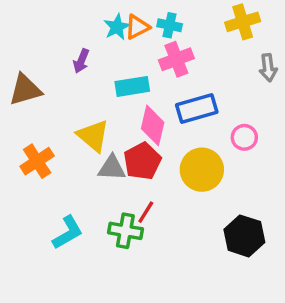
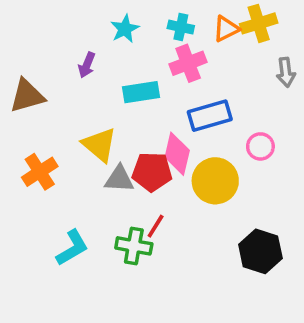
orange triangle: (137, 27) -> (226, 29), moved
pink diamond: (153, 125) -> (177, 154), moved
red pentagon: (142, 161) -> (152, 172), turned 30

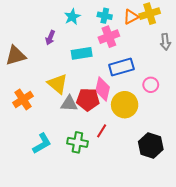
red line: (156, 226) -> (102, 131), moved

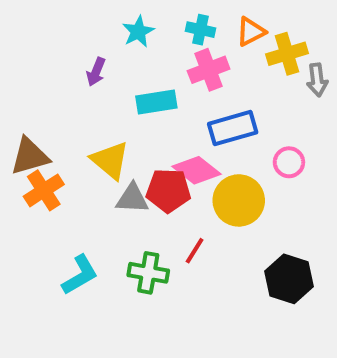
yellow cross: (150, 14) -> (287, 54), moved
brown triangle: (16, 55) -> (30, 156), moved
pink diamond: (103, 89) -> (197, 170), turned -65

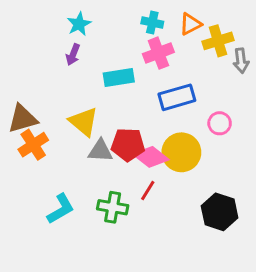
cyan star: (138, 32) -> (79, 24), moved
pink diamond: (197, 170) -> (151, 157), moved

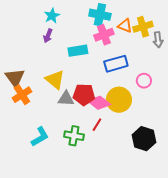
cyan cross: (152, 22) -> (100, 15), size x1.5
orange triangle: (191, 24) -> (125, 26), moved, turned 49
brown triangle: (23, 119) -> (15, 78), turned -50

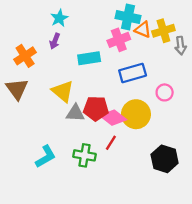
cyan cross: (100, 15) -> (128, 17), moved
orange cross: (22, 95) -> (25, 56), moved

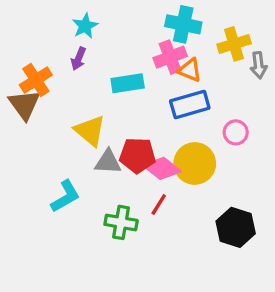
orange triangle: (143, 30) -> (190, 70), moved
brown triangle: (17, 89) -> (24, 105), moved
cyan L-shape: (46, 157) -> (65, 196), moved

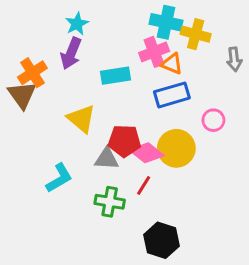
yellow cross: (234, 44) -> (196, 34), moved, turned 32
purple arrow: (78, 59) -> (71, 53), size x1.5
gray triangle: (108, 162) -> (107, 159), moved
black hexagon: (236, 227) -> (161, 240), moved

